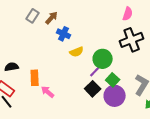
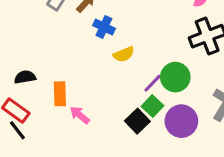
green circle: (103, 59) -> (175, 77), moved
green square: (113, 80) -> (153, 106), moved
black square: (93, 89) -> (137, 121), moved

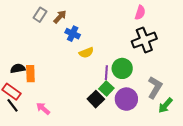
purple line: (153, 83) -> (106, 73), turned -40
orange rectangle: (60, 94) -> (30, 74), moved
pink arrow: (80, 115) -> (43, 109), moved

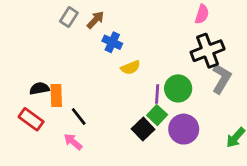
gray L-shape: (155, 87) -> (222, 79), moved
black line: (12, 105) -> (79, 116), moved

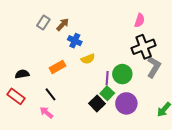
orange rectangle: (56, 95) -> (58, 67), moved, turned 63

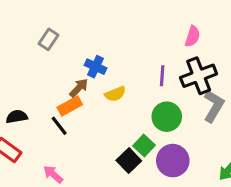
brown arrow: (63, 24) -> (79, 88), moved
purple line: (107, 78) -> (162, 76), moved
black line: (50, 94) -> (59, 126), moved

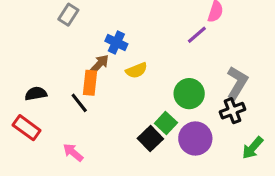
purple line: (162, 76) -> (197, 35), moved, turned 45
black cross: (199, 76) -> (232, 111), moved, size x0.7
orange rectangle: (70, 106) -> (90, 83), turned -55

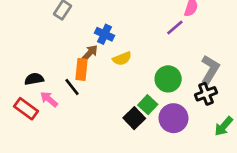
pink arrow: (73, 152) -> (49, 99), moved

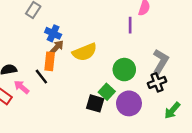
purple line: (175, 28) -> (130, 25), turned -49
blue cross: (104, 34) -> (53, 33), moved
yellow semicircle: (122, 59) -> (85, 52), size x1.5
black square: (134, 118) -> (95, 103), turned -30

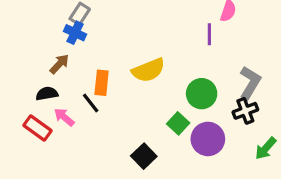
blue cross: (53, 33) -> (75, 33), moved
brown arrow: (57, 47) -> (59, 64), moved
black square: (95, 103) -> (144, 156), moved, turned 30

